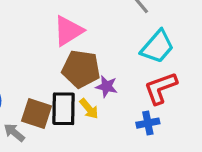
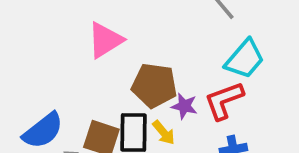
pink triangle: (68, 31) -> (105, 40), moved
red L-shape: (161, 88) -> (224, 100), moved

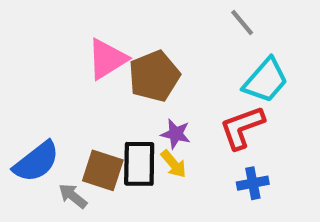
brown pentagon: (154, 85) -> (154, 76), moved, turned -30
purple star: (184, 106) -> (176, 134), moved

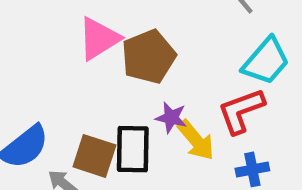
yellow arrow: (173, 164) -> (196, 140), moved, size x1.4

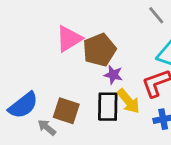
purple star: (171, 118) -> (113, 75), moved
black rectangle: (133, 149) -> (108, 107), moved

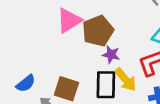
blue semicircle: (23, 105) -> (26, 83), size x0.7

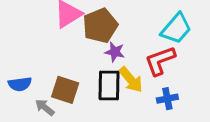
blue semicircle: (26, 83) -> (20, 84), turned 30

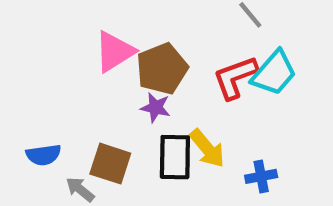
purple star: (115, 52) -> (156, 108), moved
red L-shape: (160, 61) -> (235, 77), moved

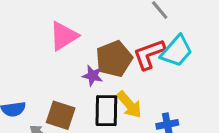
brown pentagon: (162, 69) -> (114, 59), moved

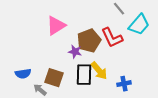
cyan trapezoid: (176, 51) -> (139, 25), moved
red L-shape: (149, 54) -> (112, 38), turned -95

